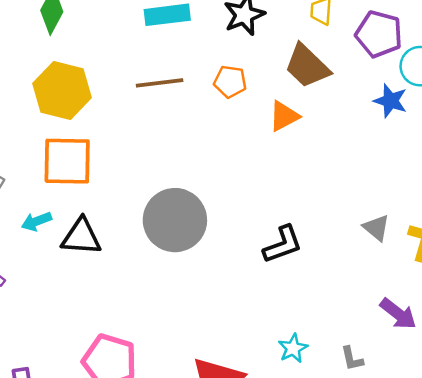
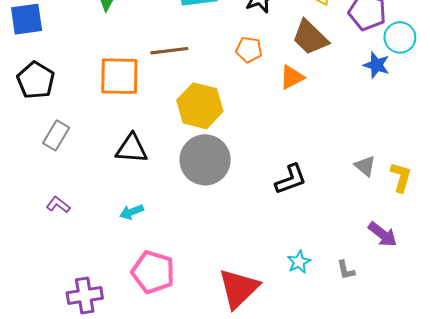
brown line: (160, 83) -> (169, 51), moved
yellow hexagon: (62, 91) -> (200, 106), moved
orange square: (67, 161) -> (119, 76), moved
cyan arrow: (36, 221) -> (132, 212), moved
black triangle: (81, 237) -> (132, 149), moved

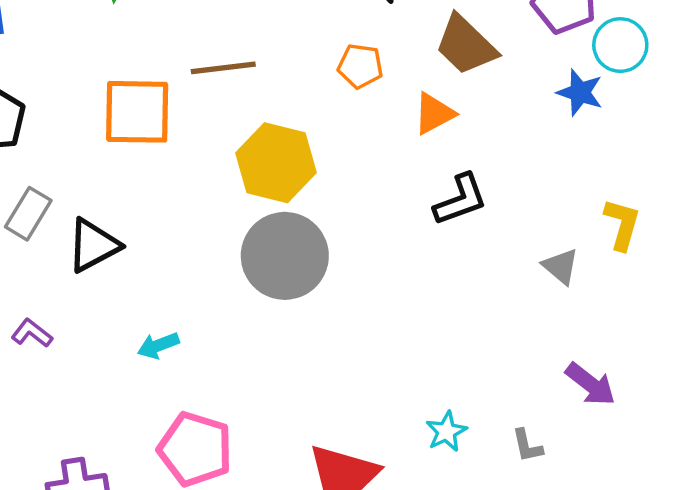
black triangle: (132, 149) -> (93, 245), moved, turned -32
yellow L-shape: (401, 177) -> (622, 224), moved
black L-shape: (291, 179) -> (460, 200), moved

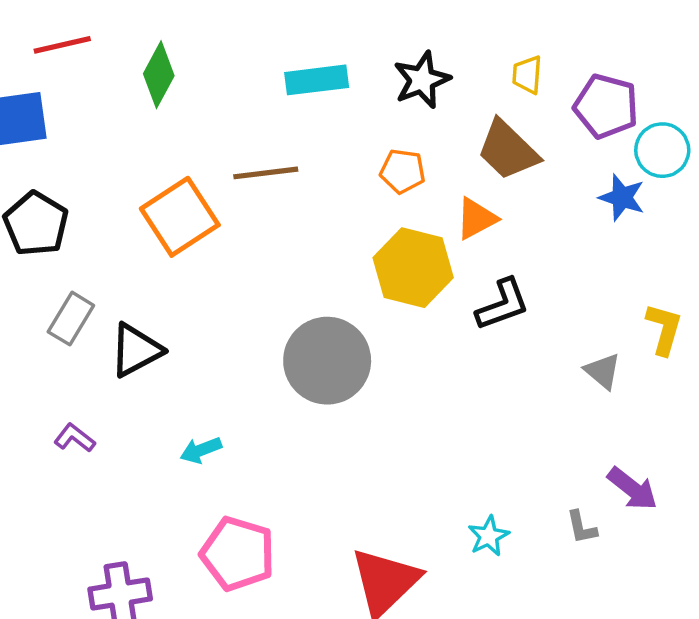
orange square: (137, 112) -> (180, 217), turned -34
yellow hexagon: (276, 163) -> (413, 268), moved
gray L-shape: (527, 446) -> (582, 527), moved

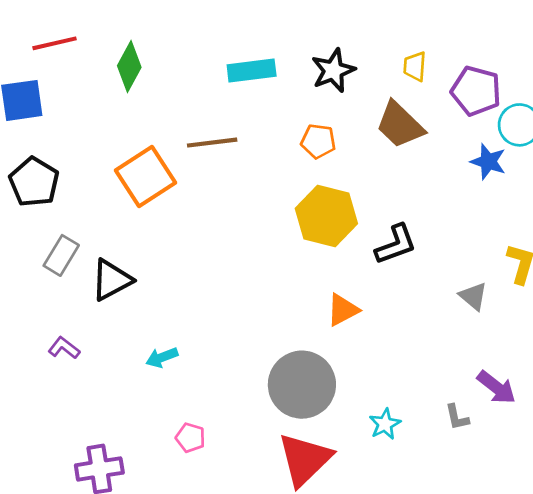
orange triangle: (476, 219) -> (343, 310), moved
gray circle: (327, 361) -> (302, 385), moved
pink pentagon: (238, 554) -> (190, 438), size x0.5

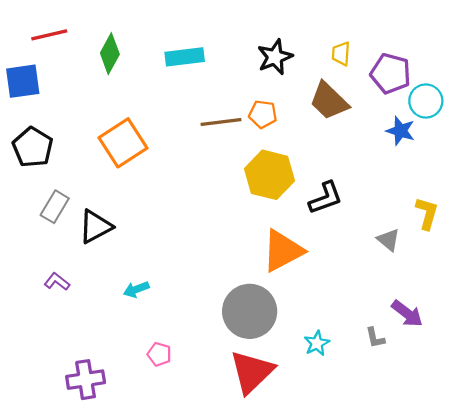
cyan rectangle: (252, 70) -> (185, 57), moved
brown line: (212, 143) -> (221, 122), moved
orange triangle: (343, 310) -> (283, 251), size x1.6

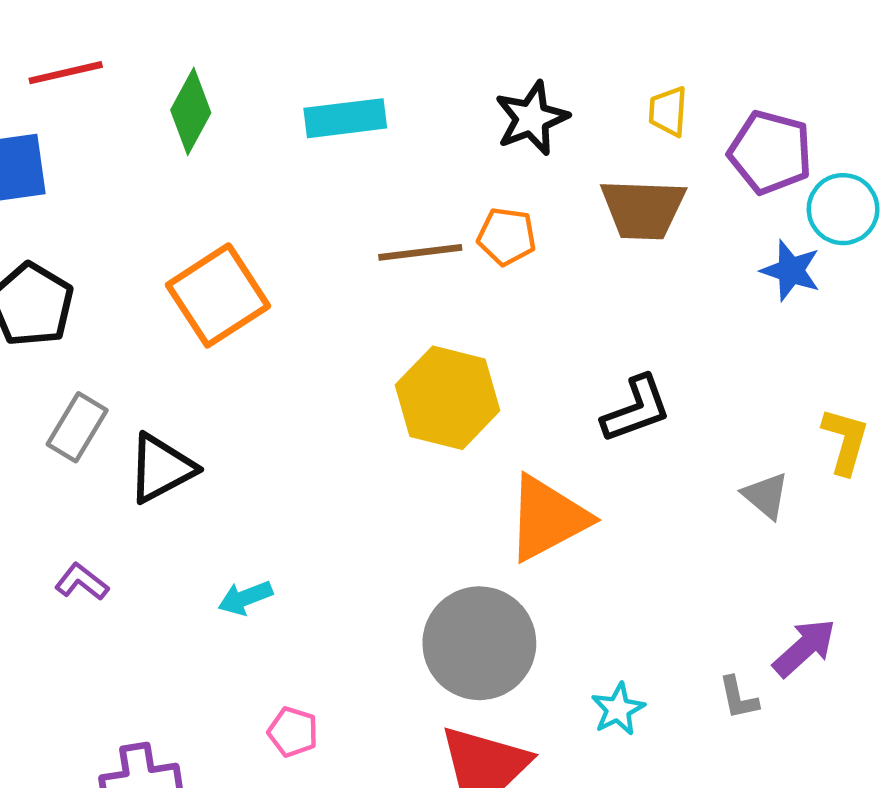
brown trapezoid: (329, 101) -> (643, 209), turned -42
yellow hexagon: (269, 175) -> (448, 398), moved
purple arrow: (407, 314) -> (804, 648), turned -80

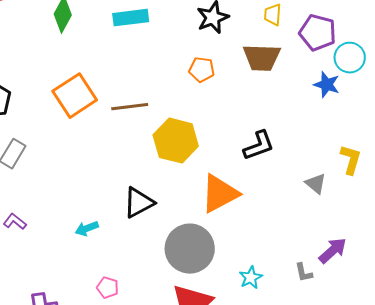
brown line: (420, 252) -> (130, 107), moved
black triangle: (161, 468) -> (139, 203), moved

